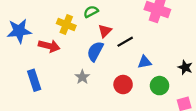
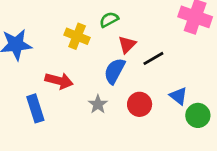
red arrow: (49, 46) -> (59, 81), moved
blue triangle: (144, 62) -> (178, 96), moved, turned 48
red circle: (123, 85) -> (140, 104), moved

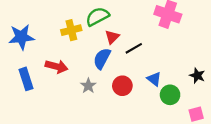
green semicircle: (109, 20) -> (97, 17), size x1.5
yellow cross: (77, 36) -> (71, 30), turned -36
blue rectangle: (35, 108) -> (26, 79), moved

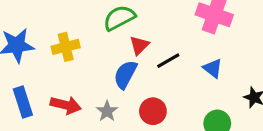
yellow cross: (71, 30) -> (66, 47), moved
red arrow: (57, 66) -> (66, 105), moved
blue triangle: (154, 79) -> (213, 68), moved

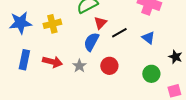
blue rectangle: (23, 102) -> (24, 60), turned 30

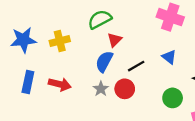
black line: (119, 33) -> (136, 66), moved
gray star: (79, 66) -> (101, 89), moved

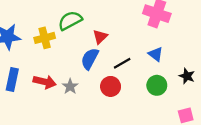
green semicircle: (100, 19) -> (70, 21), moved
gray star: (101, 89) -> (70, 86), moved
green circle: (173, 98) -> (157, 85), moved

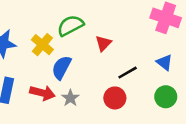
yellow cross: (45, 38) -> (42, 45), turned -36
blue semicircle: (90, 59) -> (61, 67), moved

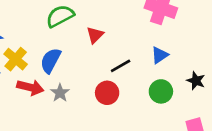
yellow cross: (42, 45) -> (16, 59), moved
blue triangle: (164, 62) -> (160, 55), turned 48

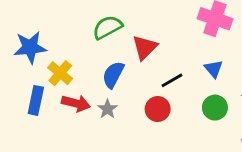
red triangle: (95, 35) -> (145, 47), size x1.4
blue triangle: (160, 55) -> (214, 69), turned -36
blue semicircle: (51, 60) -> (113, 75), moved

